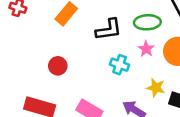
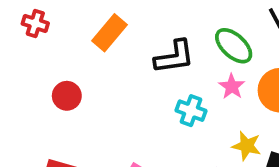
green ellipse: (147, 22) -> (234, 46), turned 45
red circle: (58, 66) -> (67, 96), moved

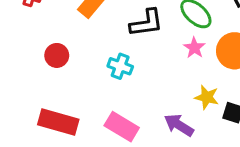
cyan cross: (191, 111) -> (120, 66), moved

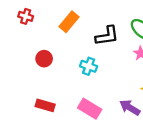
red rectangle: (58, 122) -> (45, 105), size x0.7

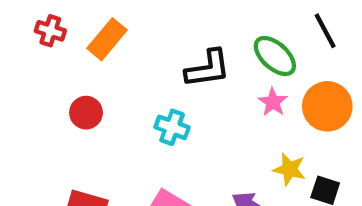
orange rectangle: (69, 22) -> (107, 39), moved

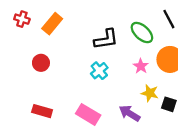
pink star: (273, 102) -> (141, 66), moved
cyan cross: (172, 127) -> (99, 71), moved, turned 30

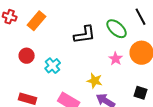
cyan cross: (99, 71) -> (53, 66), moved
yellow star: (150, 93) -> (95, 81), moved

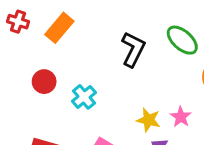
black L-shape: (85, 35) -> (133, 49), turned -55
pink star: (116, 59) -> (181, 117), moved

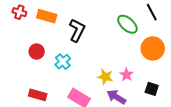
orange rectangle: (59, 28) -> (47, 16), turned 66
black L-shape: (133, 49) -> (77, 30), moved

